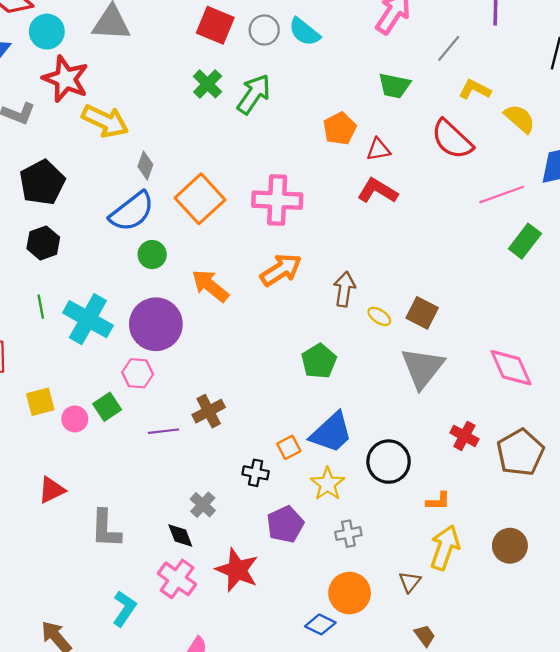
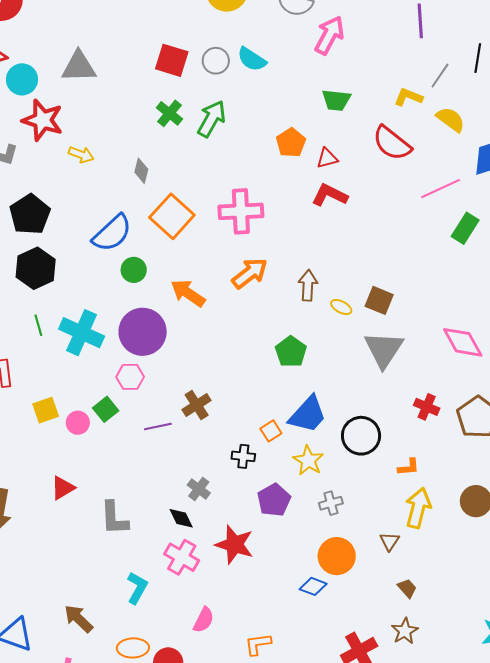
gray line: (449, 48) -> (440, 76), moved
yellow arrow: (105, 121) -> (81, 155), size x0.6
gray diamond: (145, 166) -> (141, 171), moved
black hexagon: (43, 243) -> (36, 268), size x1.4

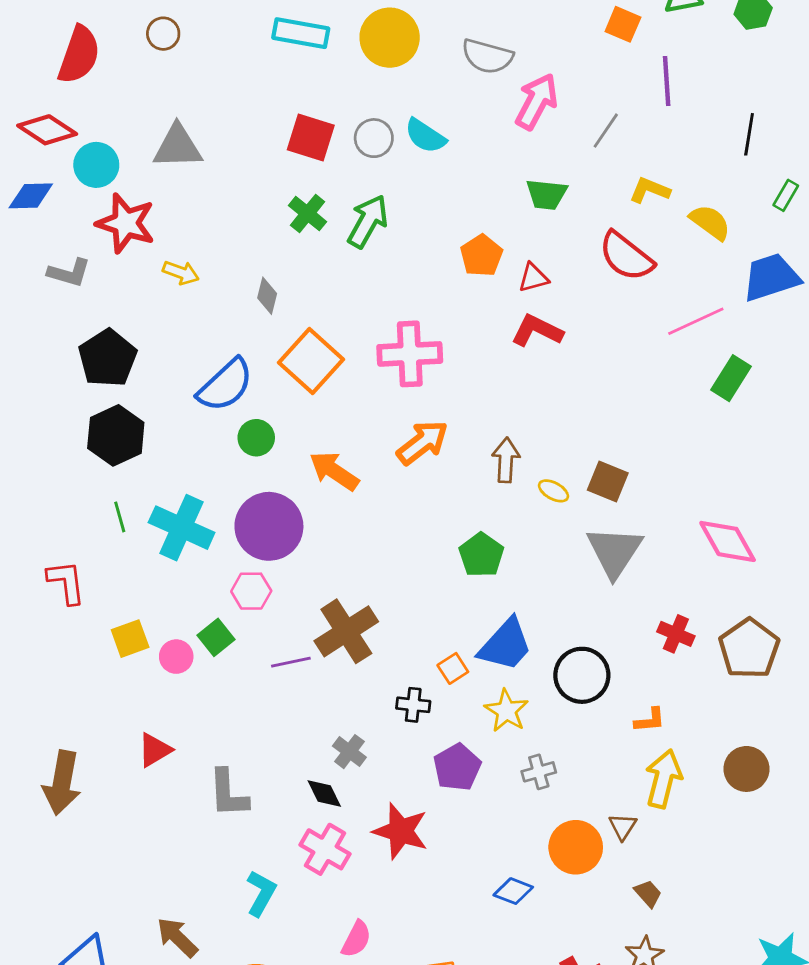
gray line: (440, 76) -> (606, 131), moved
brown cross: (197, 405) -> (346, 631), size x1.5
orange circle: (337, 556) -> (576, 847), moved

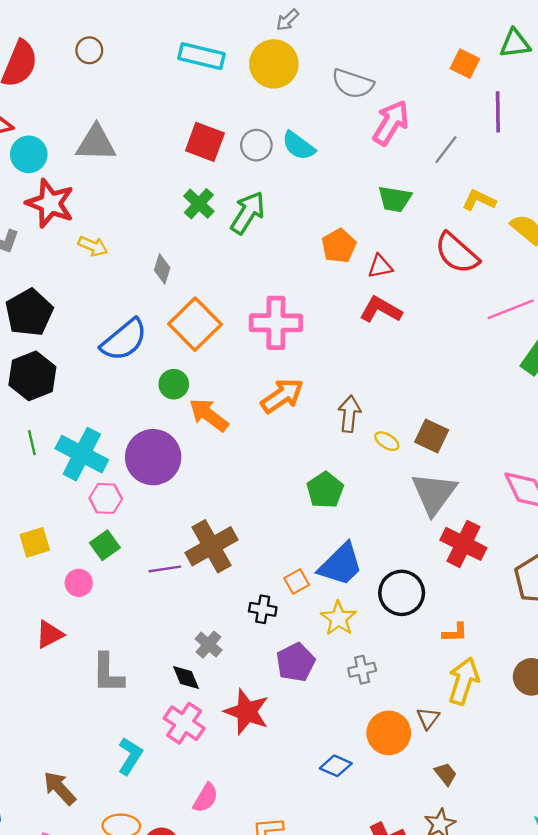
green circle: (256, 438) -> (174, 384), moved
pink hexagon: (251, 591) -> (106, 498), moved
red cross: (676, 634) -> (463, 544), moved, size x1.5
pink circle: (176, 657) -> (79, 583), moved

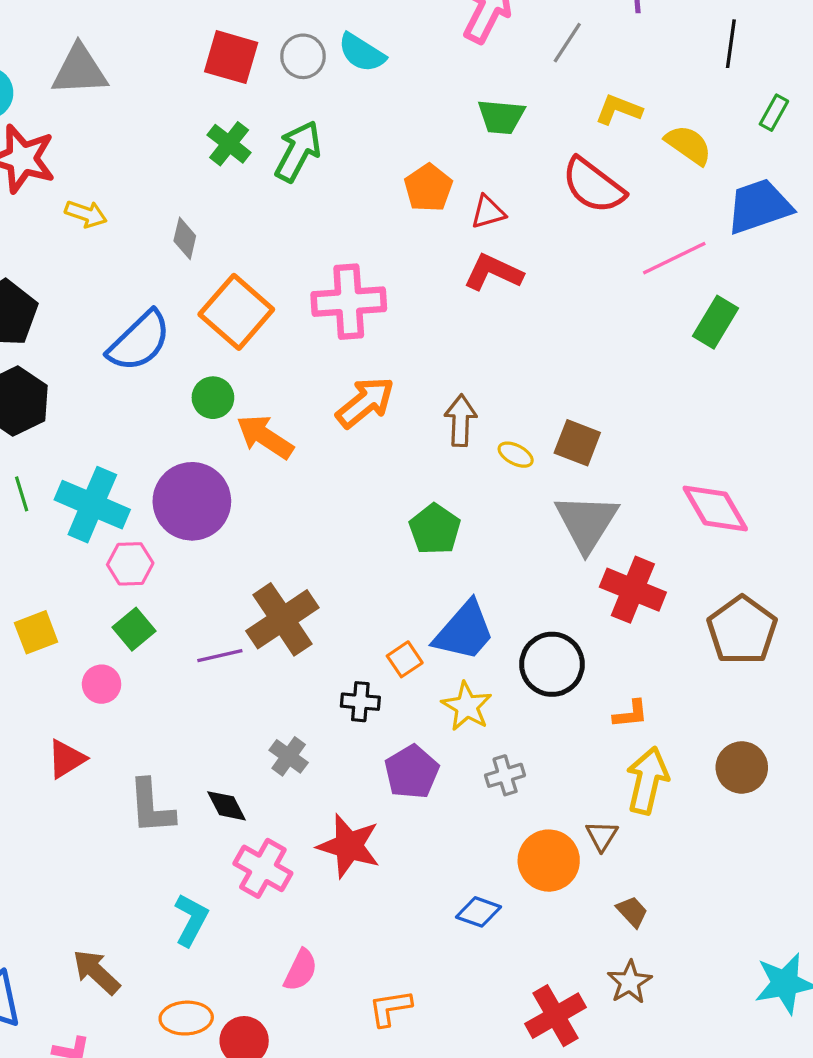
black diamond: (186, 678) -> (227, 806), moved

